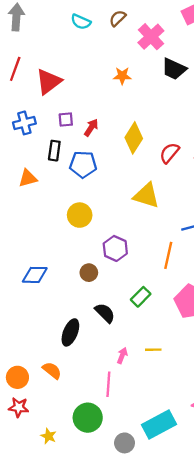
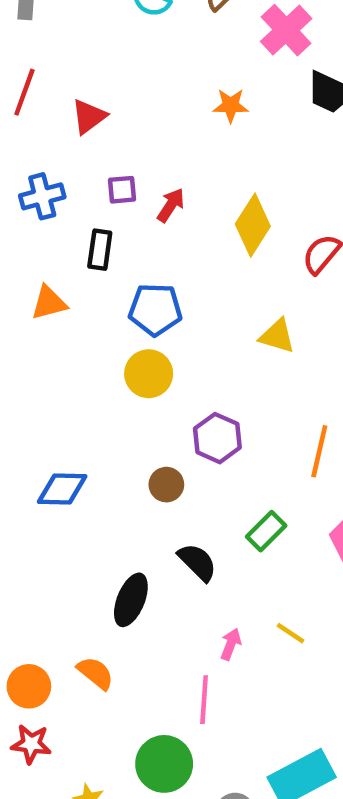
red triangle: (49, 82) -> (89, 117), size x0.7
blue pentagon: (83, 164) -> (155, 309), moved
yellow triangle: (146, 196) -> (277, 336), size x0.7
yellow line: (153, 350) -> (291, 633), turned 35

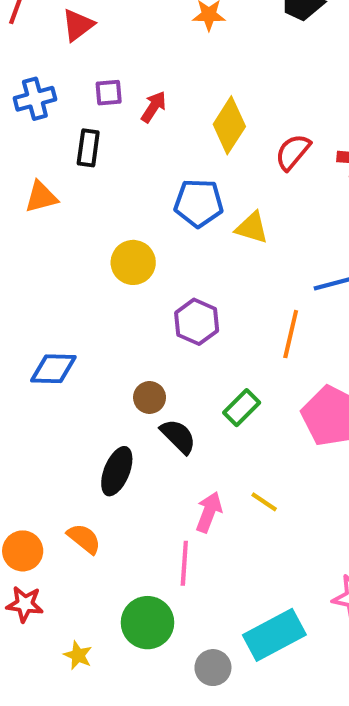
blue pentagon: (155, 309) -> (199, 203), moved
brown circle: (166, 485) -> (150, 397), moved
pink arrow: (231, 644) -> (209, 512), size x1.4

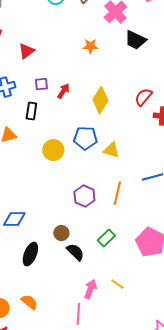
red semicircle: (293, 152) -> (143, 97), moved
yellow circle: (133, 262) -> (53, 150), moved
orange line: (291, 334) -> (117, 193), moved
black ellipse: (117, 471) -> (30, 254), moved

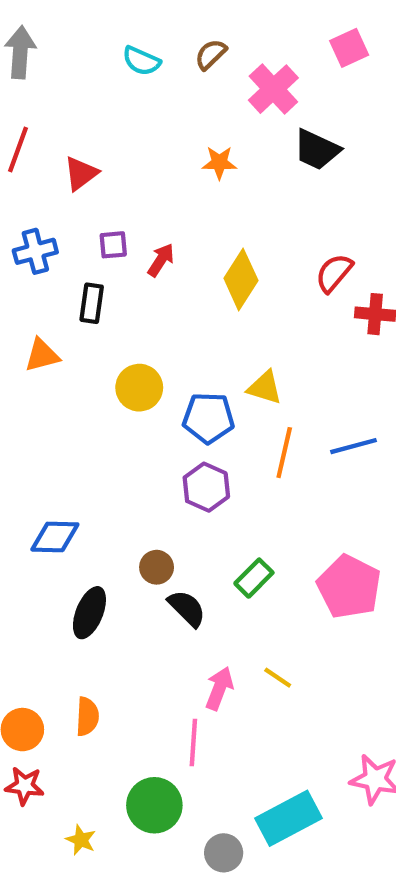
blue pentagon: (85, 138) -> (208, 418), moved
orange line: (117, 193) -> (284, 453), moved
orange semicircle: (29, 302) -> (87, 717), turned 54

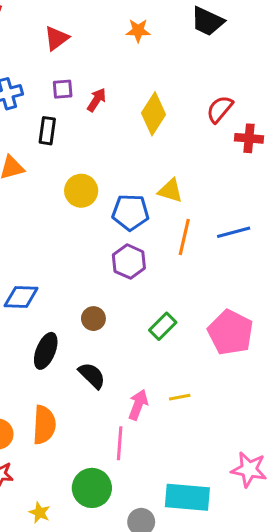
red triangle: (81, 173) -> (56, 38), moved
black semicircle: (187, 608) -> (92, 376), moved
yellow line: (278, 678) -> (180, 397), turned -45
orange semicircle: (87, 717) -> (44, 425), size x1.4
cyan rectangle: (289, 818) -> (187, 497), turned 33

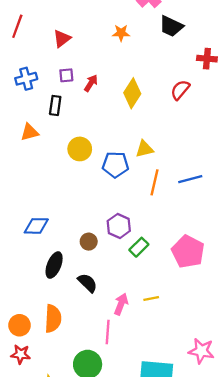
red cross: (249, 138) -> (207, 59), moved
yellow triangle: (170, 191) -> (144, 149), turned -30
purple hexagon: (129, 262) -> (119, 226), moved

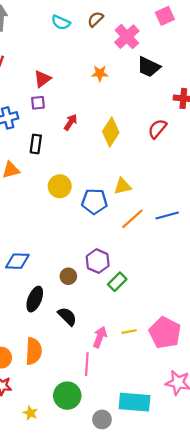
purple square: (66, 75) -> (38, 103), moved
orange line: (154, 182) -> (132, 219), turned 35
pink pentagon: (188, 252) -> (165, 333), moved

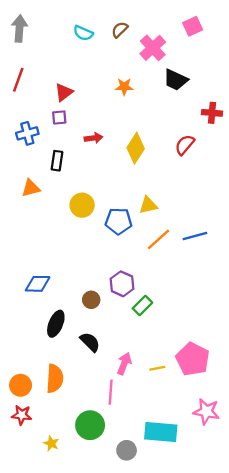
red arrow: (71, 122) -> (93, 138), turned 49
yellow line: (129, 332) -> (157, 368), moved

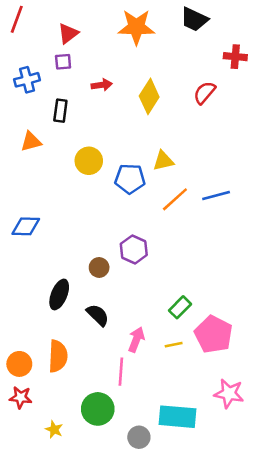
orange star: (124, 87) -> (136, 27), size x1.8
blue diamond: (38, 284) -> (26, 226), moved
green rectangle: (142, 305) -> (180, 307), moved

